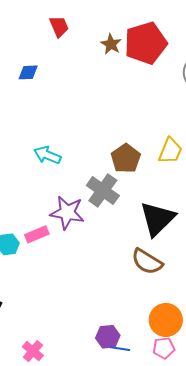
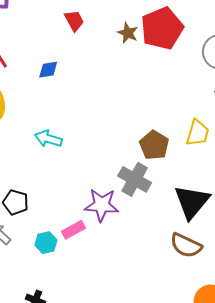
cyan arrow: (47, 155) -> (48, 139), moved

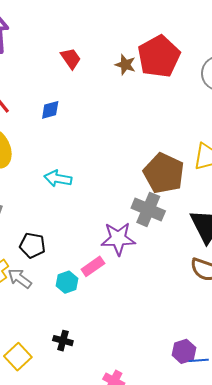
brown pentagon: (154, 145) -> (164, 173), size x1.4

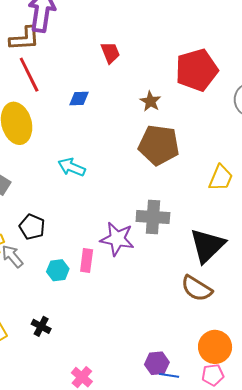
brown star: (125, 65) -> (150, 101), moved
brown pentagon: (164, 173) -> (159, 145), moved, turned -30
gray cross: (148, 209) -> (153, 217), turned -32
pink rectangle: (93, 266) -> (87, 260), turned -60

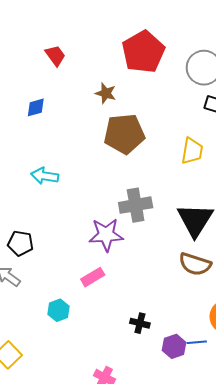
pink rectangle: (87, 260) -> (93, 277), moved, turned 65
cyan hexagon: (58, 270) -> (58, 310), moved
black cross: (41, 326) -> (140, 323), moved
blue line: (169, 375) -> (197, 342), moved

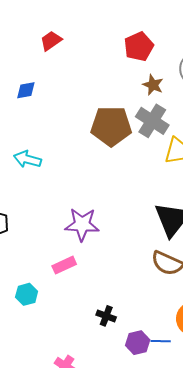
red pentagon: (143, 52) -> (139, 47), size x0.7
red trapezoid: (55, 56) -> (51, 41), turned -95
brown star: (106, 93) -> (153, 85), moved
gray cross: (136, 205) -> (152, 121), moved, turned 36

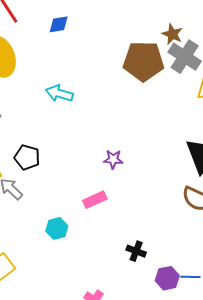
brown star: (153, 85) -> (172, 34), moved
purple star: (82, 224) -> (113, 159), size x0.6

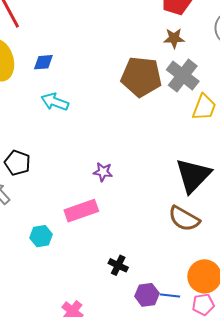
blue diamond: (59, 24) -> (43, 62), moved
brown star: (172, 34) -> (174, 38), moved, turned -30
pink rectangle: (95, 200) -> (81, 211), size x1.4

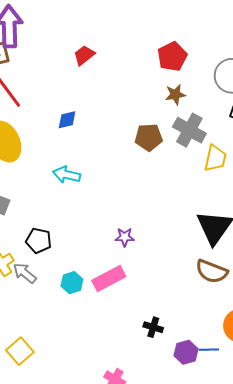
blue diamond: (43, 62) -> (67, 120), moved
brown pentagon: (141, 77) -> (149, 137), size x0.7
cyan hexagon: (41, 236) -> (72, 283), moved

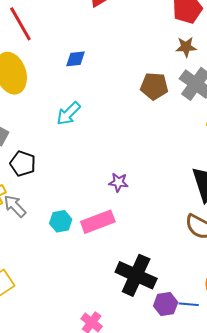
cyan arrow: (67, 175) -> (68, 114), turned -64
black pentagon: (39, 241) -> (23, 164), moved
black cross: (153, 327) -> (136, 275), size x2.0

